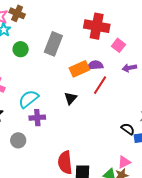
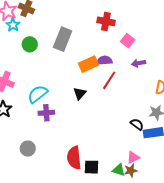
red cross: (97, 26) -> (106, 21), size x0.7
gray circle: (18, 140) -> (28, 149), moved

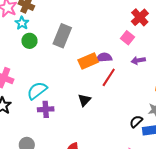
red cross: (106, 21) -> (140, 17), moved, turned 36
cyan star: (13, 25) -> (22, 23), moved
black triangle: (80, 93) -> (84, 100), moved
black semicircle: (137, 124) -> (136, 121), turned -80

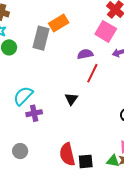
pink square: (127, 38) -> (106, 31), size x1.5
orange rectangle: (88, 61) -> (59, 23), moved

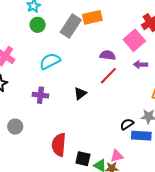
cyan semicircle: (23, 96) -> (50, 61), moved
black square: (86, 161) -> (83, 159), moved

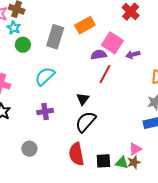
orange rectangle: (92, 17) -> (85, 25), moved
pink square: (134, 40) -> (112, 43), moved
black semicircle: (127, 124) -> (86, 122), moved, size x1.6

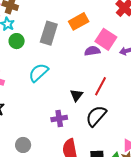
red line: (105, 74) -> (101, 86), moved
purple cross: (45, 112) -> (59, 118), moved
black semicircle: (86, 122) -> (96, 116), moved

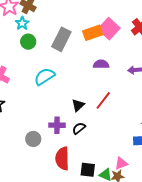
pink square: (106, 39) -> (109, 29), moved
black semicircle: (96, 116) -> (79, 128), moved, size x0.6
gray circle: (23, 145) -> (33, 139), moved

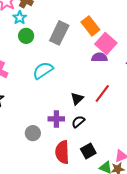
pink square: (109, 29) -> (106, 44), moved
orange rectangle: (93, 33) -> (90, 26), turned 72
black square: (88, 170) -> (88, 151), moved, turned -35

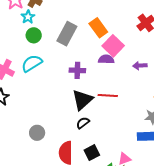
cyan semicircle: (43, 70) -> (32, 63), moved
red line: (102, 93) -> (108, 96), turned 54
black triangle: (77, 99) -> (82, 100), size x1.6
purple cross: (56, 119) -> (77, 70), moved

